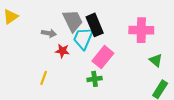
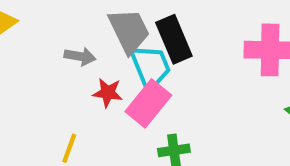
cyan trapezoid: (83, 38) -> (150, 67), turned 135
pink rectangle: (103, 57) -> (148, 103), moved

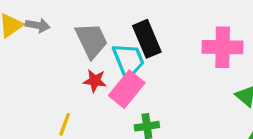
gray trapezoid: (129, 31) -> (91, 40), moved
gray arrow: (80, 56) -> (38, 25), moved

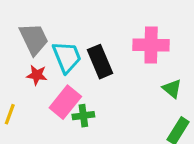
black rectangle: (147, 39) -> (100, 62), moved
pink rectangle: (127, 89) -> (65, 102), moved

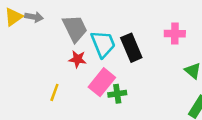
pink cross: (151, 45) -> (175, 34), size x0.7

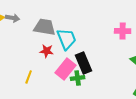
gray trapezoid: (75, 28) -> (45, 27), turned -55
black rectangle: (131, 48) -> (84, 63), moved

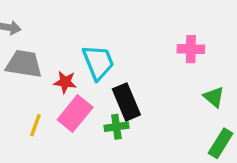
gray trapezoid: (45, 27) -> (24, 64), moved
pink rectangle: (66, 69) -> (75, 114), moved

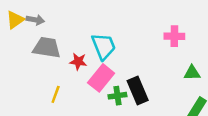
green triangle: (214, 97) -> (192, 73), turned -42
black rectangle: (126, 102) -> (138, 91), moved
pink rectangle: (75, 114) -> (101, 78), moved

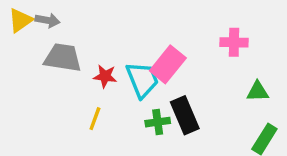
cyan trapezoid: (104, 46) -> (142, 80), moved
pink rectangle: (101, 78) -> (168, 64), moved
yellow line: (56, 94) -> (95, 119), moved

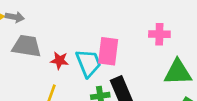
pink rectangle: (168, 64) -> (108, 51), turned -32
green triangle: (258, 92) -> (178, 72), size x1.6

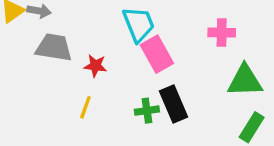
pink rectangle: (108, 51) -> (157, 54), turned -36
cyan trapezoid: (88, 63) -> (139, 24), moved

